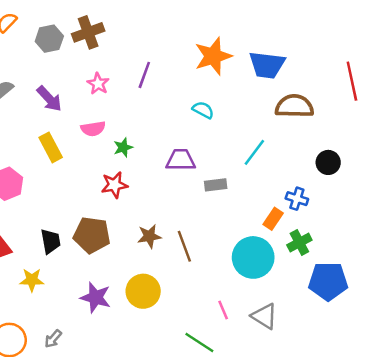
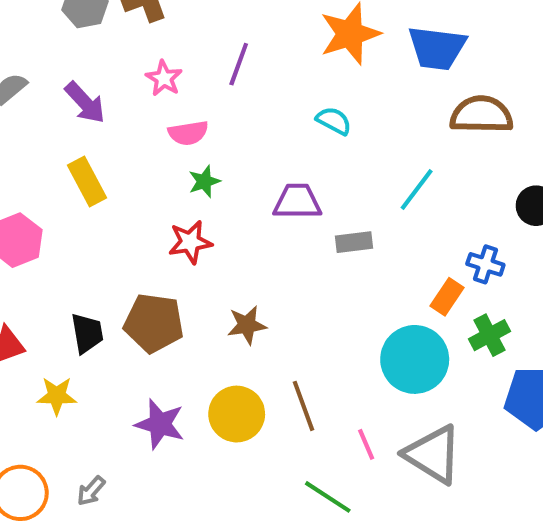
pink semicircle: (93, 129) -> (188, 133), moved
brown line: (184, 246) -> (303, 406), moved
gray triangle: (264, 316) -> (433, 454), size x1.4

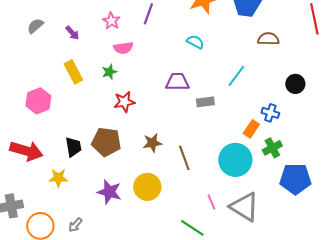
purple arrow: (85, 103) -> (72, 33), size x0.7
brown semicircle: (481, 115) -> (268, 39), size x0.7
green star: (204, 181) -> (109, 72), moved
brown line: (303, 406) -> (184, 158), moved

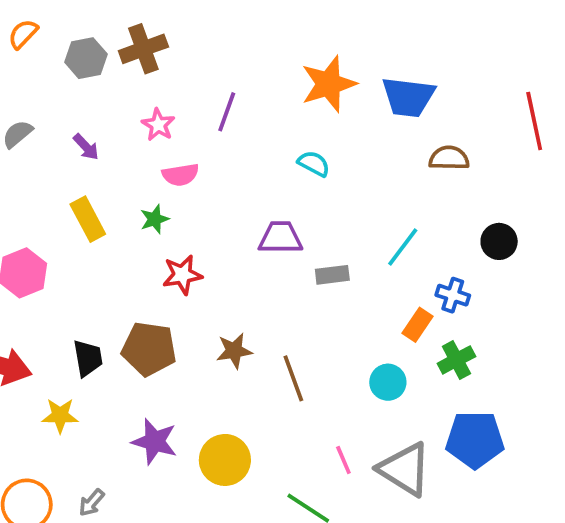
cyan line: (236, 76) -> (403, 247), moved
cyan circle: (235, 160) -> (388, 382), size x0.6
blue pentagon: (295, 179) -> (475, 440), moved
yellow circle: (147, 187) -> (225, 460), moved

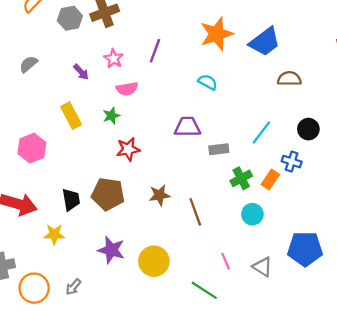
blue trapezoid: (408, 97) -> (265, 42), turned -44
purple arrow: (86, 147) -> (81, 72), moved
black circle: (499, 241) -> (308, 129), moved
green cross: (456, 360) -> (241, 178), moved
gray triangle: (405, 469) -> (262, 267), size x0.6

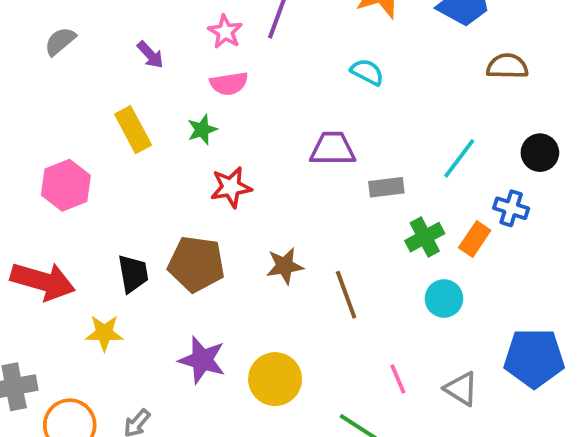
pink star: (114, 59) -> (225, 32), moved

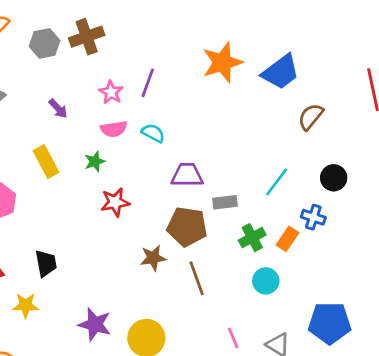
brown semicircle: (507, 66) -> (311, 117), turned -52
cyan semicircle: (367, 72) -> (153, 133), moved
brown pentagon: (196, 264) -> (187, 227), moved

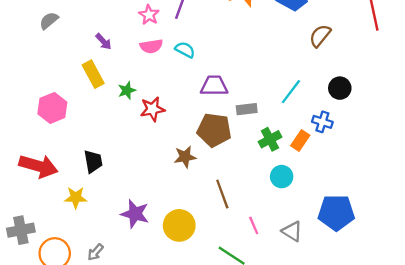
purple arrow: (58, 109) -> (104, 42), moved
green star: (95, 162) -> (127, 90), moved
brown line: (197, 278) -> (222, 194), moved

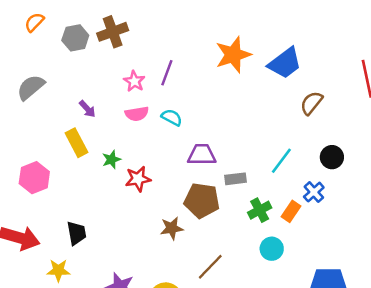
gray semicircle: (49, 21) -> (31, 87), size x1.4
blue cross: (322, 122) -> (314, 192), turned 30
brown line: (222, 194) -> (210, 267), turned 64

